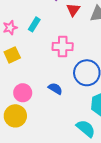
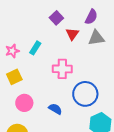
pink circle: (23, 93) -> (24, 103), moved

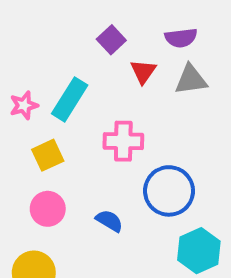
purple semicircle: (91, 17) -> (181, 38), turned 56
cyan rectangle: (35, 48) -> (70, 99), size x1.5
yellow square: (14, 77) -> (48, 155), moved

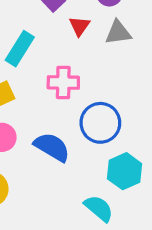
blue semicircle: (109, 221) -> (52, 147), size x1.6

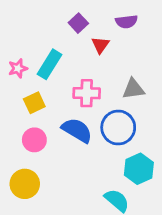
gray triangle: (118, 33) -> (133, 89), moved
blue semicircle: (52, 147) -> (77, 130), moved

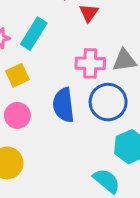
pink cross: (87, 93) -> (90, 63), moved
blue semicircle: (77, 130) -> (63, 105), turned -128

